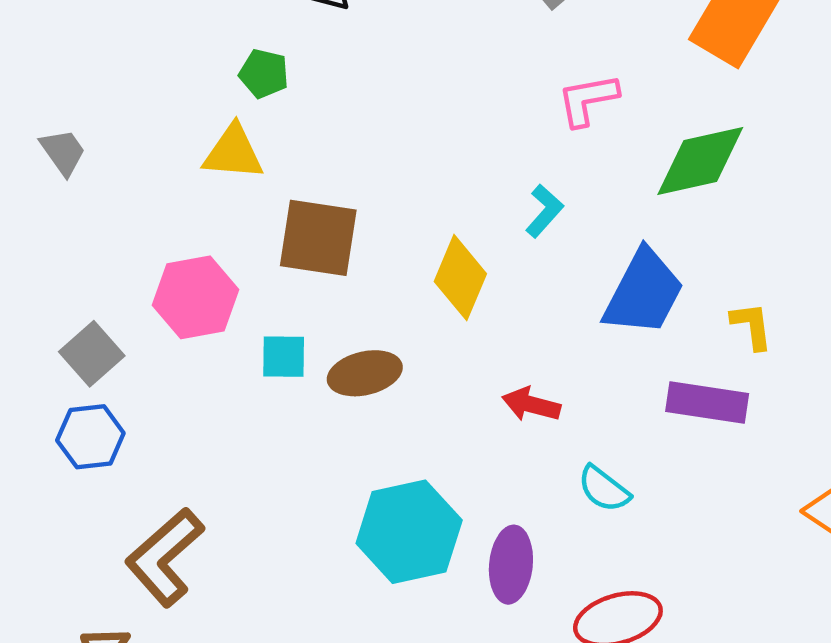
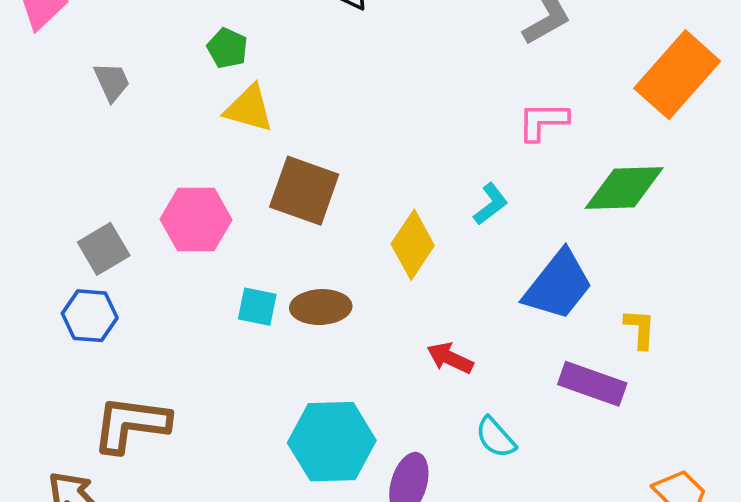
green pentagon: (264, 74) -> (227, 48), moved
cyan square: (284, 357) -> (257, 307), moved
brown L-shape: (165, 557) -> (131, 424), turned 38

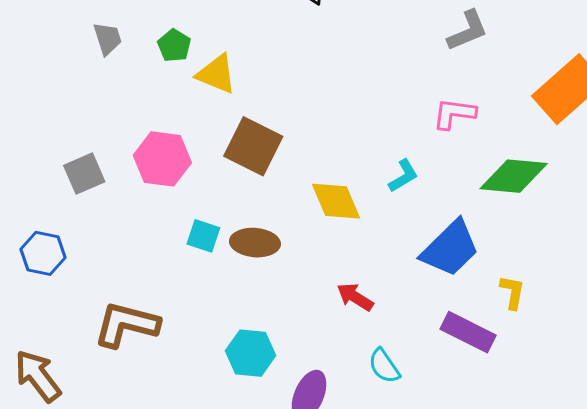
green pentagon: (227, 48) -> (174, 45), moved
yellow diamond: (413, 245) -> (336, 201), turned -64
blue hexagon: (90, 316) -> (43, 253), moved
brown L-shape: (131, 424) -> (126, 324), moved
cyan hexagon: (332, 442) -> (251, 353), size x0.7

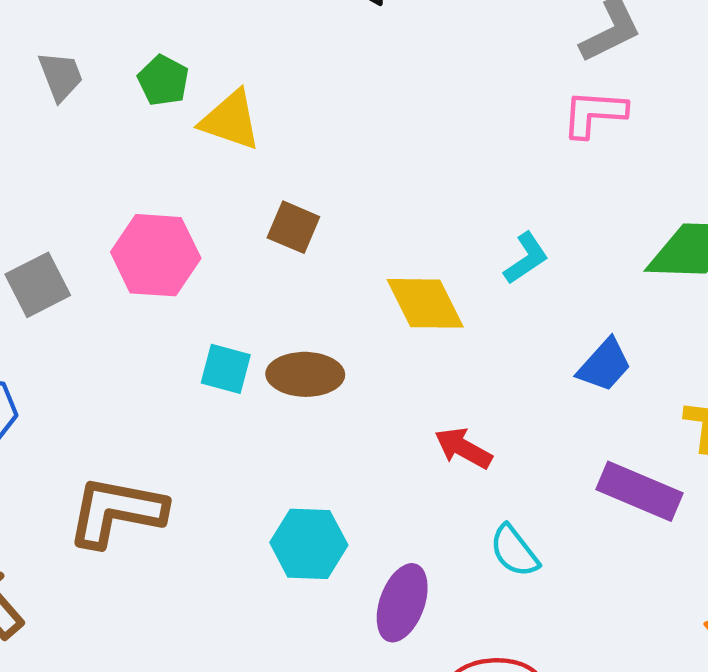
pink L-shape: (454, 114) -> (594, 114), moved
brown square: (253, 146) -> (293, 227), size x0.6
blue trapezoid: (450, 249) -> (604, 365), size x0.6

